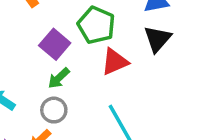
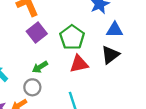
purple square: (55, 44) -> (37, 33), moved

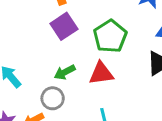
red triangle: (79, 64) -> (101, 73), moved

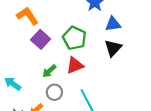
gray circle: (53, 98) -> (54, 92), moved

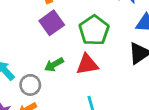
gray circle: (54, 92) -> (30, 85), moved

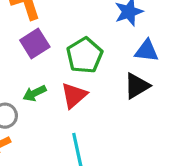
red triangle: (87, 64) -> (74, 95), turned -35

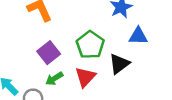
purple square: (35, 43) -> (49, 53), moved
black triangle: (137, 86) -> (119, 64), moved

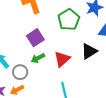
green pentagon: (90, 45) -> (69, 20), moved

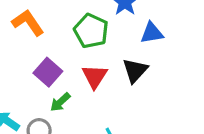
red triangle: (62, 59) -> (95, 76), moved

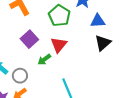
black triangle: (135, 70) -> (103, 43), moved
green arrow: (60, 102) -> (44, 60), moved

